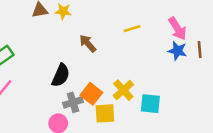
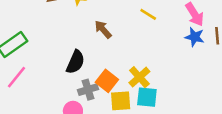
yellow line: (132, 29) -> (148, 14), turned 49
cyan square: (150, 104) -> (147, 97), moved

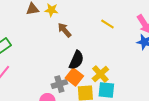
brown arrow: (103, 29) -> (64, 30), moved
black semicircle: (75, 62) -> (76, 60), moved

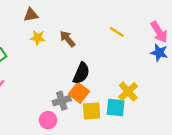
yellow star: (51, 10) -> (38, 38), moved
yellow cross: (100, 74) -> (128, 91), moved

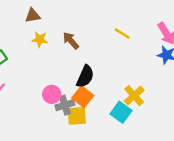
cyan square: (116, 108) -> (121, 112), turned 30
yellow square: (92, 111) -> (77, 116), moved
pink circle: (48, 120) -> (52, 94), moved

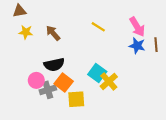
black semicircle: (85, 76) -> (54, 65), moved, turned 54
cyan square: (121, 112) -> (97, 73), moved
yellow square: (77, 116) -> (76, 99), moved

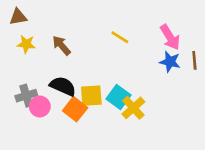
black semicircle: (54, 65) -> (63, 86), turned -144
gray cross: (48, 90) -> (26, 96), moved
yellow square: (76, 99) -> (91, 96), moved

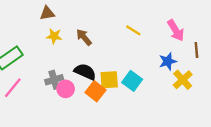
blue star: (170, 62) -> (168, 61), moved, turned -30
yellow cross: (133, 108) -> (183, 80), moved

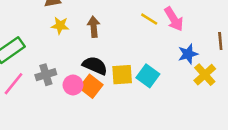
pink arrow: (176, 30) -> (174, 19), moved
brown arrow: (84, 37) -> (94, 27), turned 36
gray cross: (54, 80) -> (46, 75), moved
orange square: (95, 91) -> (91, 86), moved

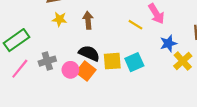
yellow line: (149, 19) -> (135, 25), moved
cyan square: (148, 76) -> (134, 62), turned 30

